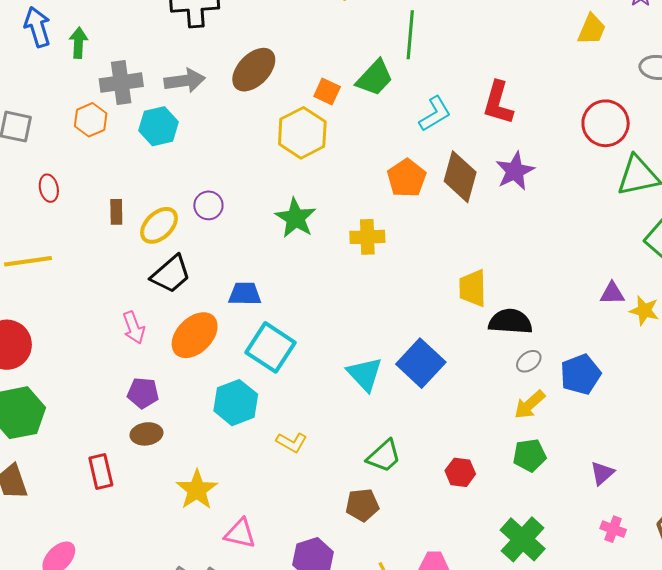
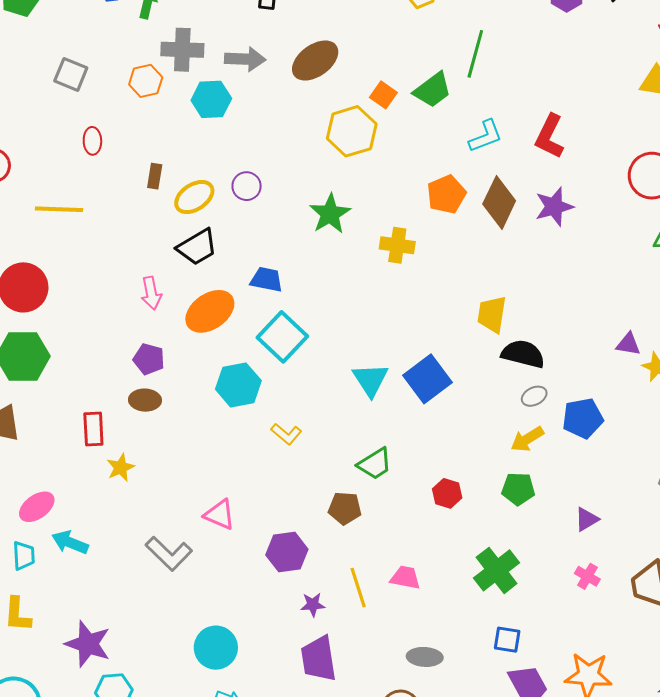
yellow star: (197, 490) -> (121, 468), moved, size x0.7

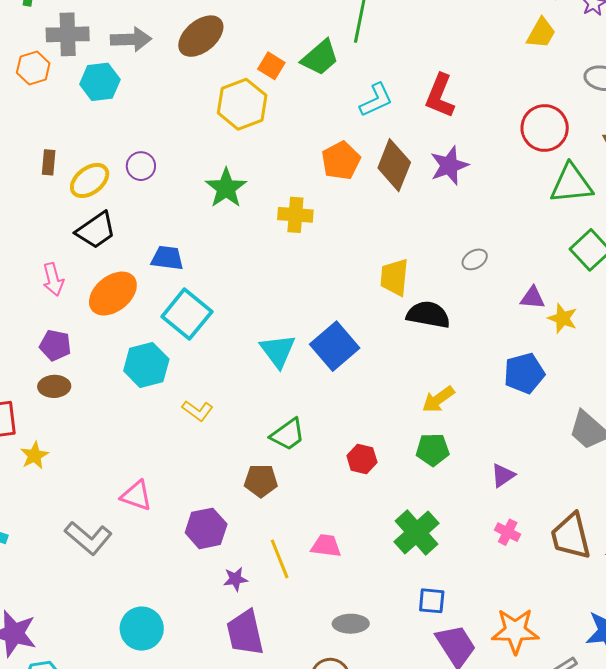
gray ellipse: (534, 396) -> (475, 259), moved
blue pentagon: (583, 418) -> (524, 373), moved

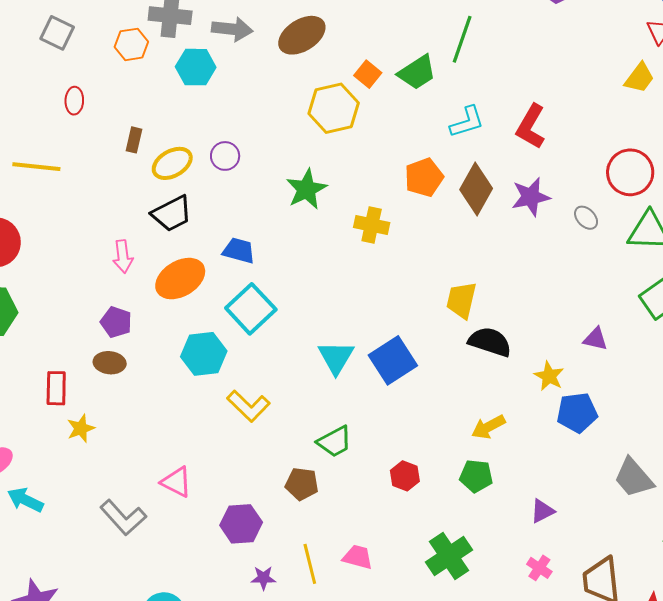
gray ellipse: (475, 259) -> (586, 218), moved, turned 70
yellow star: (563, 318) -> (549, 376), moved
yellow L-shape: (198, 411) -> (248, 406), size x1.4

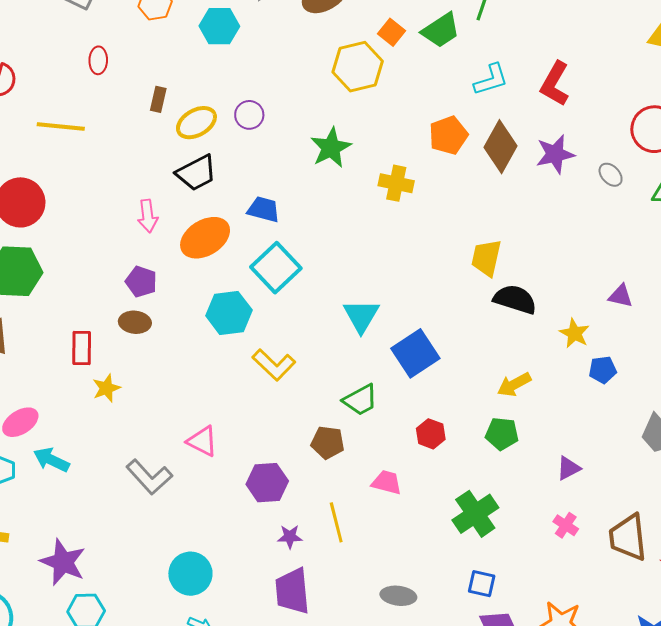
blue square: (393, 360) -> (415, 353), moved
blue pentagon: (577, 413) -> (603, 370), size x0.7
pink trapezoid: (358, 557) -> (387, 482), moved

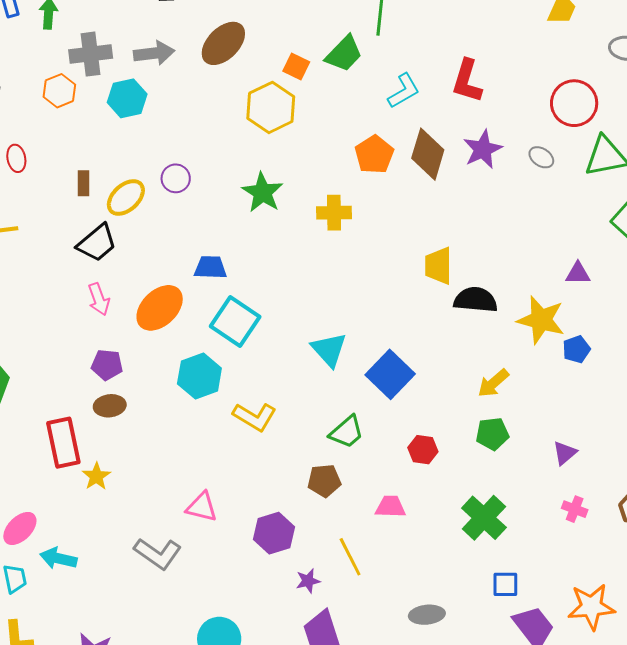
black trapezoid: (196, 173) -> (97, 243), moved
yellow star: (574, 333) -> (541, 320), size x1.6
red rectangle: (82, 348) -> (63, 443), size x1.4

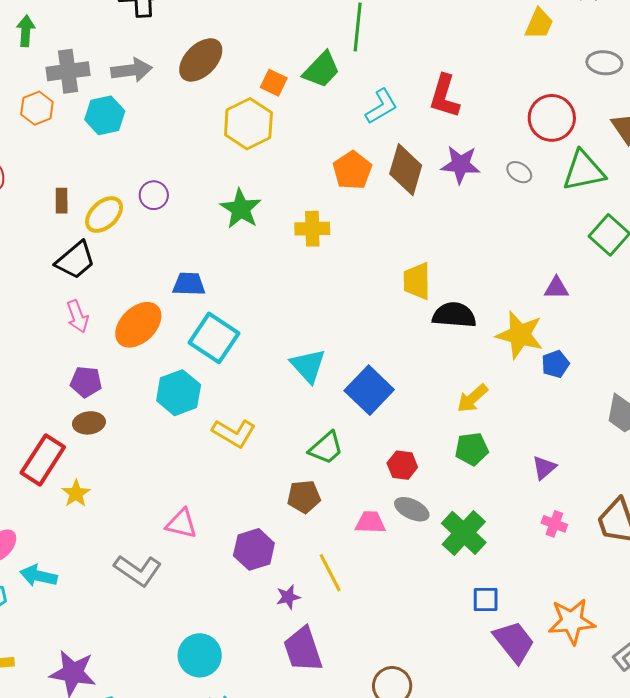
purple star: (483, 149) -> (461, 165), turned 30
red rectangle: (63, 443) -> (43, 460), turned 45
gray ellipse: (427, 615) -> (412, 509), moved, turned 32

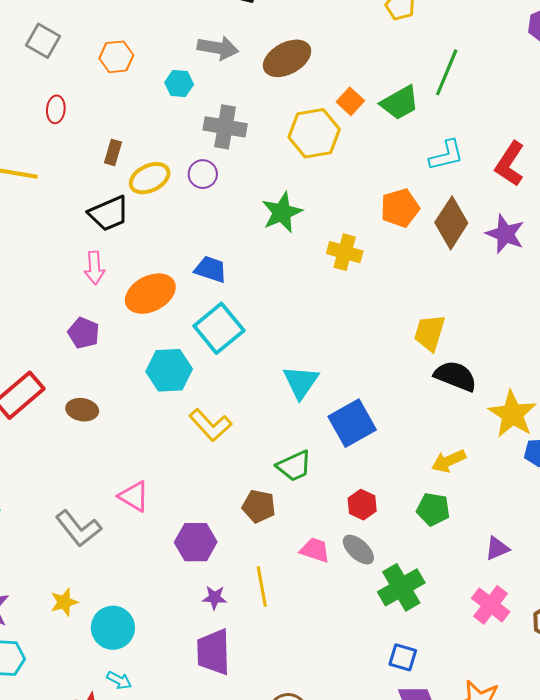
gray cross: (68, 71) -> (225, 127), moved
cyan hexagon: (105, 115) -> (179, 83), size x0.7
brown ellipse: (89, 423) -> (82, 410), moved
yellow star: (76, 494) -> (64, 602), moved
pink cross: (554, 524) -> (491, 605), size x1.5

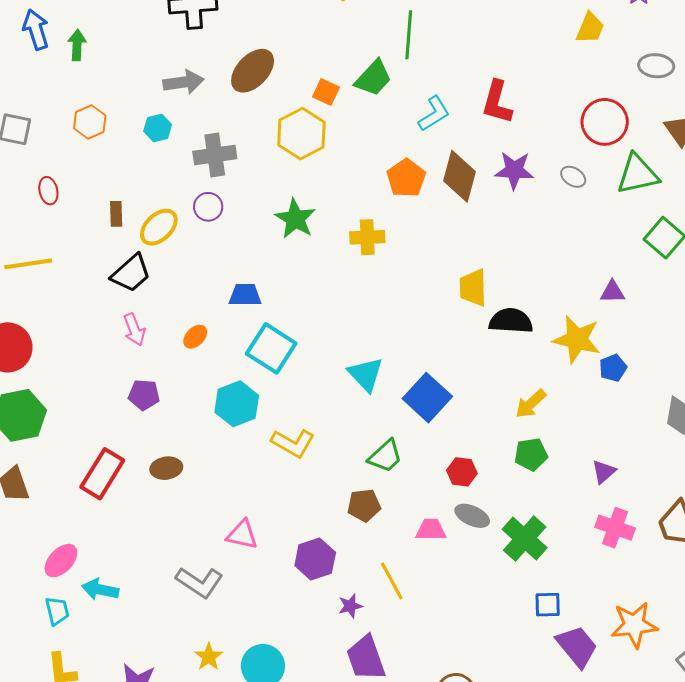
orange ellipse: (150, 294) -> (195, 337), size x0.5

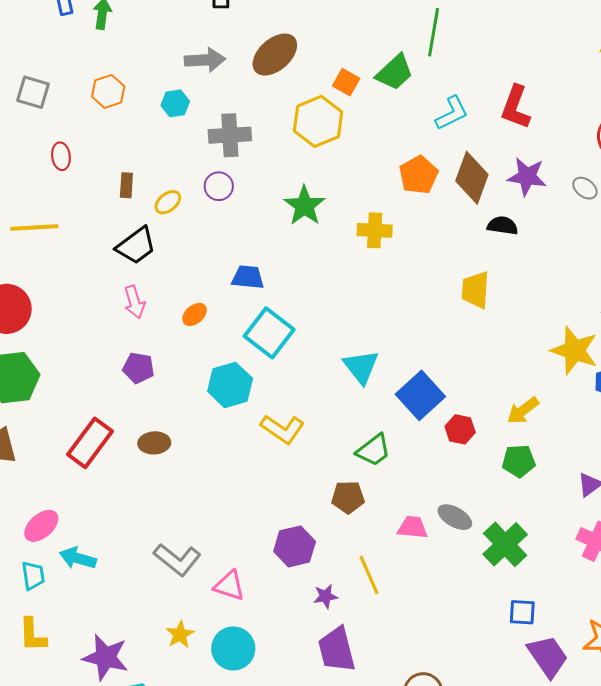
yellow ellipse: (159, 227) -> (168, 202), size x0.7
black semicircle: (511, 321) -> (503, 226), moved, size x0.7
red hexagon: (462, 472) -> (460, 429), moved
pink triangle: (242, 535) -> (229, 586), moved

